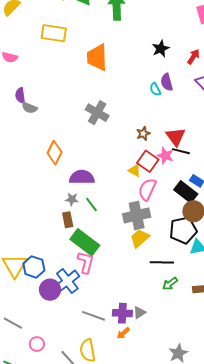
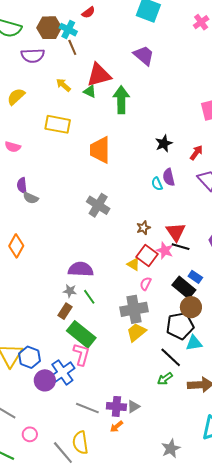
orange diamond: (55, 153) -> (16, 246), moved
pink semicircle: (147, 189) -> (146, 284), size x0.6
brown rectangle: (68, 220) -> (65, 311), turned 42
black line: (162, 262) -> (171, 357), moved, turned 40

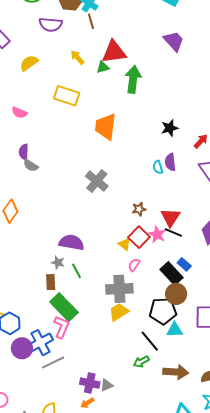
purple trapezoid: (144, 55) -> (174, 41), moved
green triangle: (90, 91) -> (103, 67), turned -48
brown rectangle: (65, 311) -> (51, 282), turned -42
gray line: (87, 408) -> (53, 362), moved, turned -55

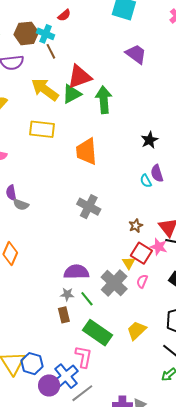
yellow arrow: (77, 57) -> (45, 89), size x1.8
green triangle: (103, 67) -> (72, 94), size x1.5
yellow triangle: (124, 244) -> (129, 263), turned 32
gray cross: (119, 289) -> (114, 283), moved, turned -32
green rectangle: (64, 307) -> (97, 333), moved

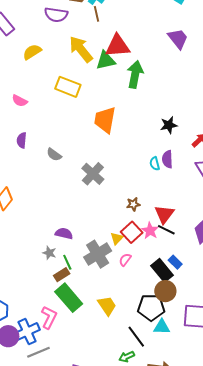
gray semicircle: (21, 205) -> (54, 155), moved
purple semicircle: (76, 272) -> (64, 234), size x0.7
brown rectangle: (64, 315) -> (62, 275), moved, turned 56
yellow trapezoid: (137, 330) -> (107, 306), turned 85

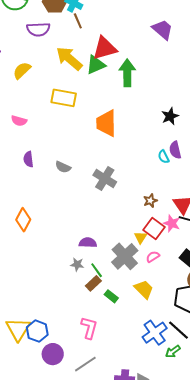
pink semicircle: (125, 260) -> (153, 257), turned 32
green rectangle: (69, 298) -> (111, 296), moved, size x0.5
yellow trapezoid: (107, 306) -> (144, 289), moved
blue cross: (27, 332) -> (155, 333), moved

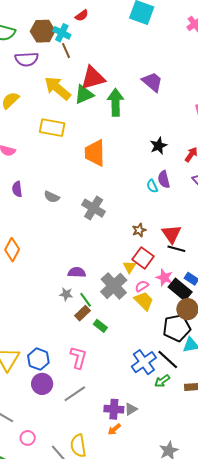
purple trapezoid: (163, 30) -> (152, 82), moved
pink star: (172, 223) -> (164, 278), moved
yellow trapezoid: (144, 289) -> (144, 301), moved
blue hexagon: (37, 331) -> (38, 359), moved

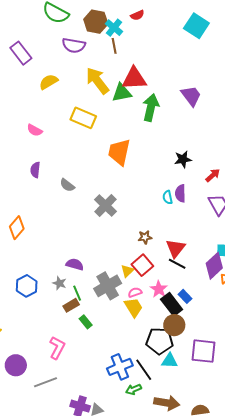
blue hexagon: (38, 359) -> (27, 286), moved

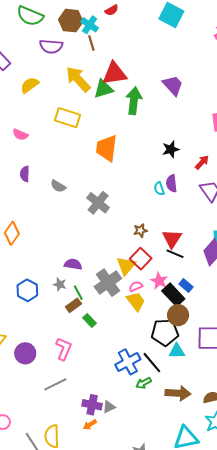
yellow triangle: (127, 271) -> (126, 266), size x1.5
purple circle: (16, 365) -> (25, 353), moved

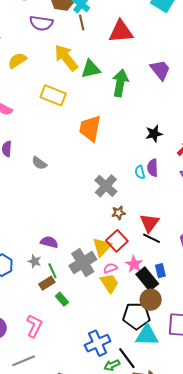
red triangle: (114, 74) -> (121, 32), moved
gray cross: (98, 203) -> (106, 186), moved
blue rectangle: (186, 286) -> (160, 271), turned 32
cyan triangle: (177, 351) -> (147, 335), size x1.4
black line: (152, 363) -> (127, 358), moved

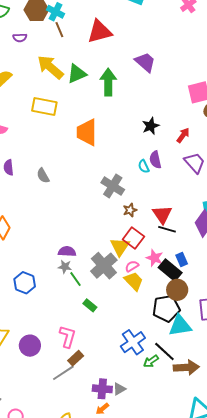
purple semicircle: (41, 23) -> (20, 38), size x0.6
gray semicircle: (39, 163) -> (43, 176), turned 35
gray star: (35, 261) -> (65, 267), moved
brown rectangle: (47, 283) -> (76, 358), moved

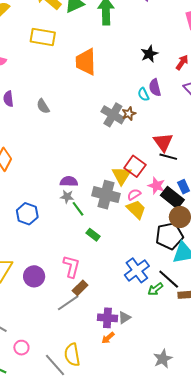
brown star: (130, 210) -> (129, 114), moved
gray cross: (104, 266) -> (106, 195), turned -32

